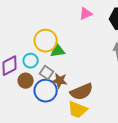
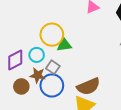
brown circle: (26, 81) -> (21, 86), moved
brown star: (60, 81) -> (38, 75), moved

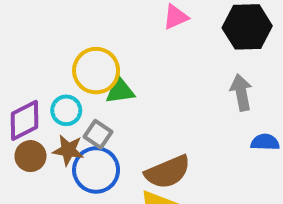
brown circle: (21, 86) -> (30, 156), moved

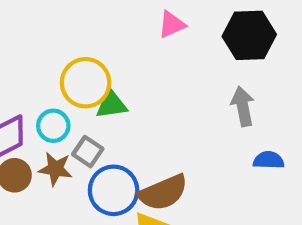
blue circle: (96, 170) -> (114, 190), moved

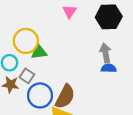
pink triangle: (172, 25) -> (69, 12), turned -32
blue semicircle: (269, 160) -> (109, 68), moved
brown semicircle: (163, 193) -> (65, 97), turned -40

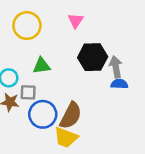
black hexagon: (109, 17) -> (93, 57), moved
yellow circle: (26, 41) -> (27, 26), moved
gray square: (27, 76) -> (28, 92), turned -32

